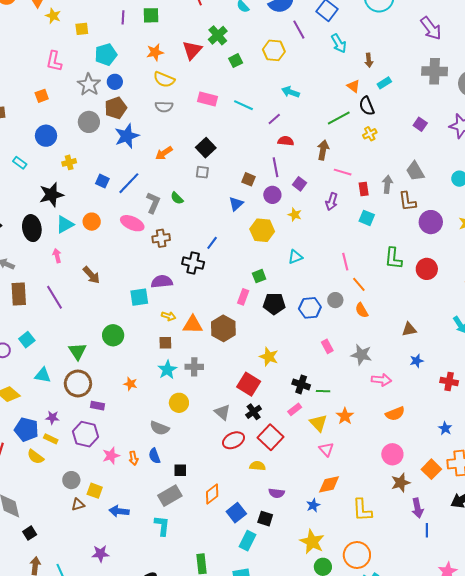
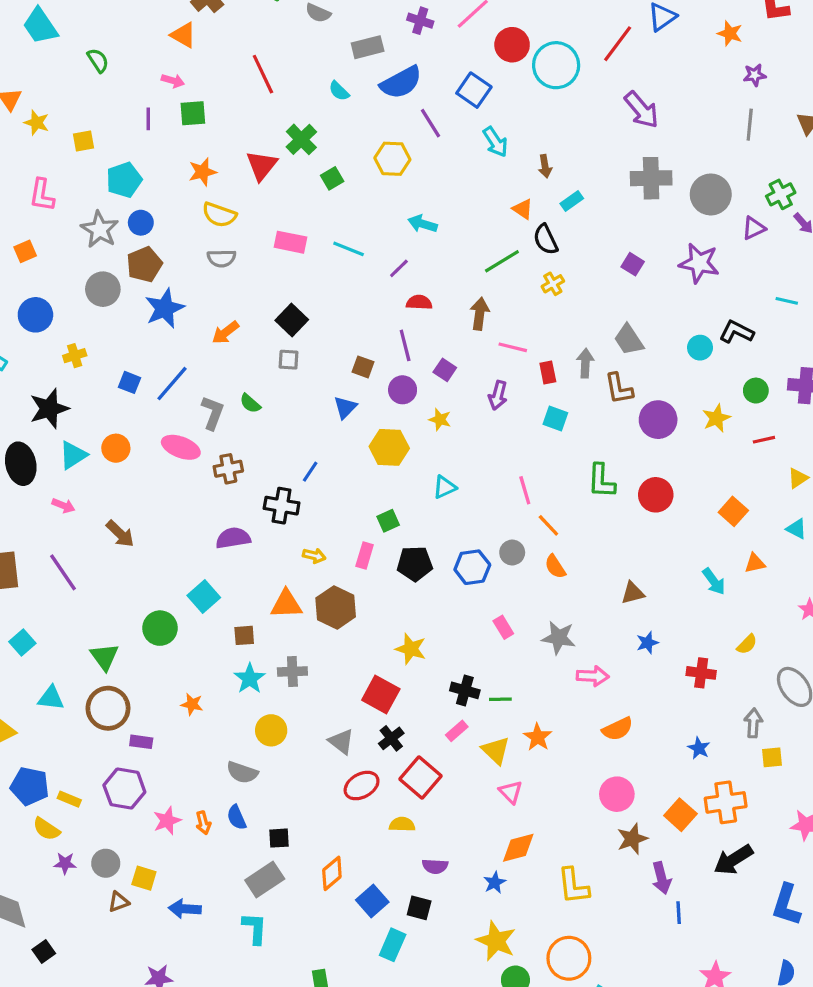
pink arrow: (57, 256) -> (63, 506), turned 128
cyan square: (139, 297) -> (204, 597), moved, turned -30
yellow arrow: (169, 316) -> (314, 556), moved
purple star: (52, 418) -> (65, 863), moved

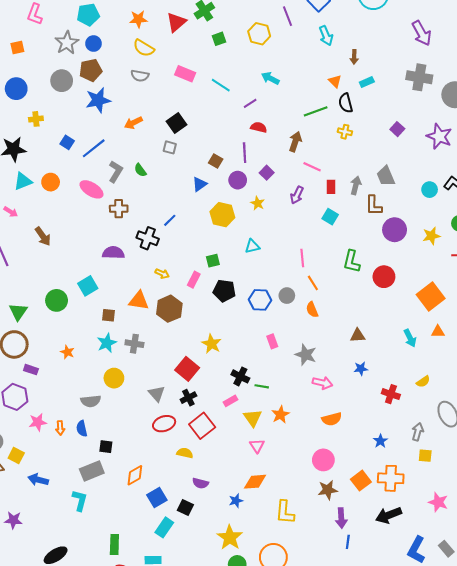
yellow cross: (553, 284) -> (345, 132), turned 32
orange square: (733, 511) -> (431, 296), size x1.5
gray semicircle: (242, 772) -> (91, 401), turned -36

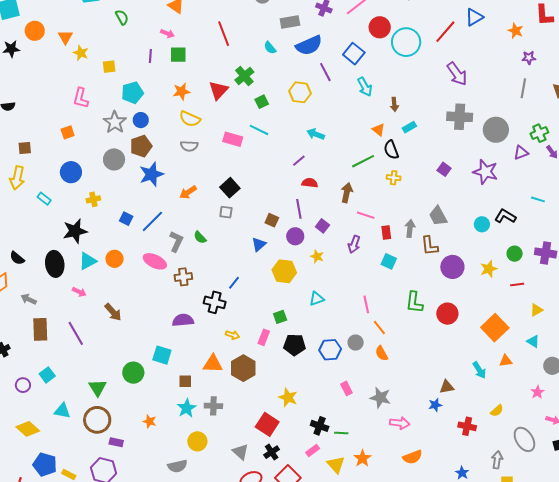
cyan line: (221, 85) -> (259, 130), moved
cyan square: (88, 286) -> (162, 355), turned -36
brown triangle: (358, 336) -> (447, 387), moved

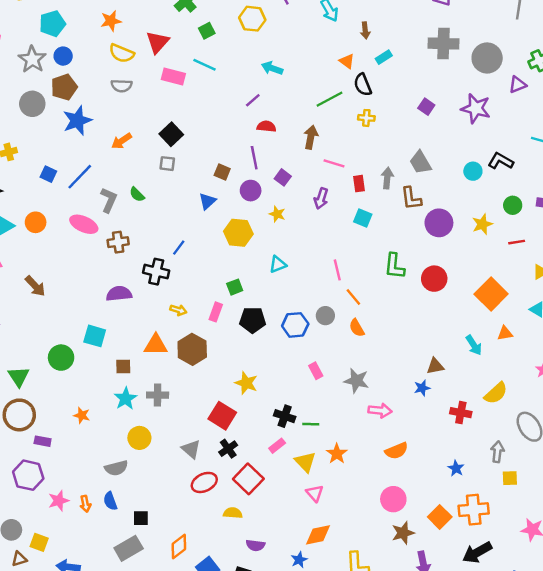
red triangle: (218, 90) -> (158, 42), moved
yellow semicircle: (497, 411) -> (496, 393), size x1.5

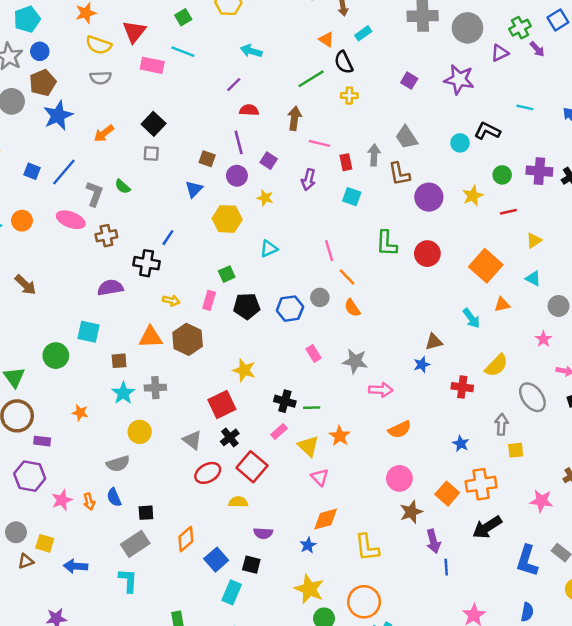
red square: (222, 416) -> (222, 405), turned 36

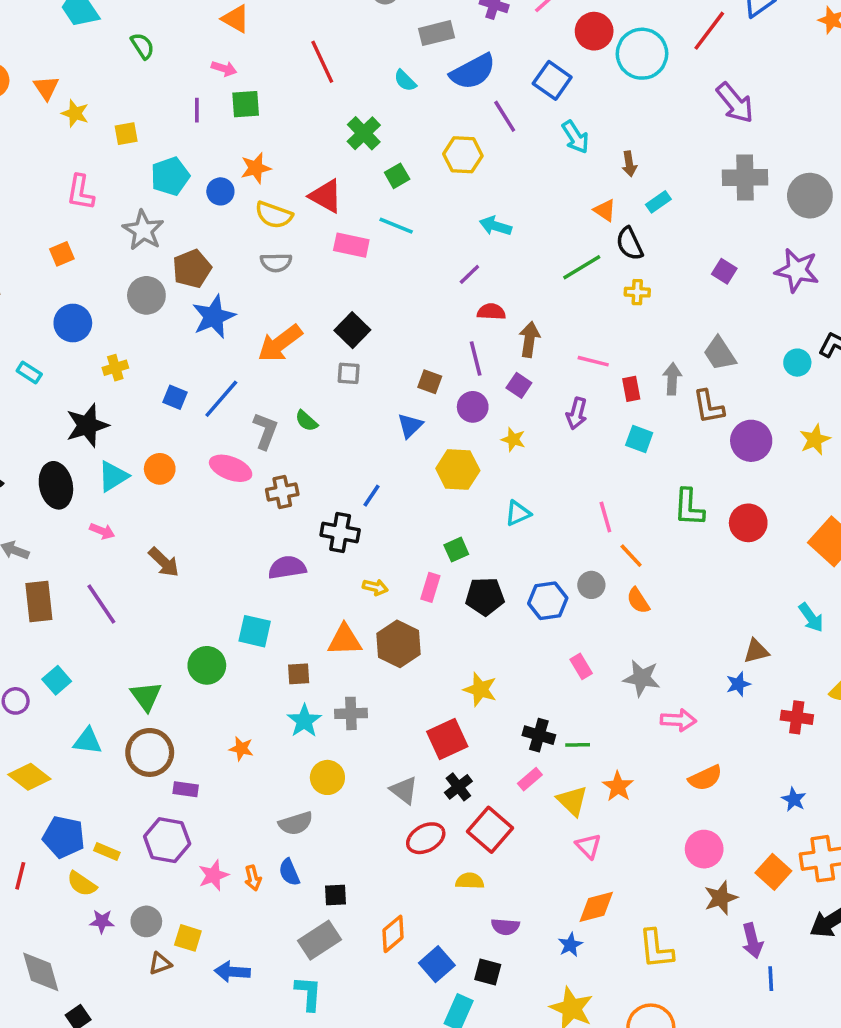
red triangle: (134, 32) -> (326, 196), turned -40
blue circle: (40, 51) -> (220, 191), moved
brown arrow: (294, 118) -> (529, 339), moved
orange arrow: (104, 133) -> (280, 343), size x1.5

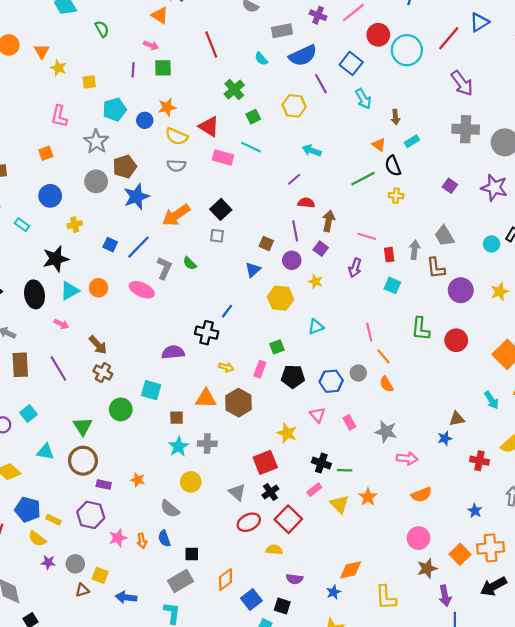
brown cross: (282, 492) -> (103, 372), moved, turned 36
orange star: (241, 749) -> (138, 480), moved
gray semicircle: (296, 823) -> (170, 509), turned 54
pink triangle: (588, 846) -> (317, 415), moved

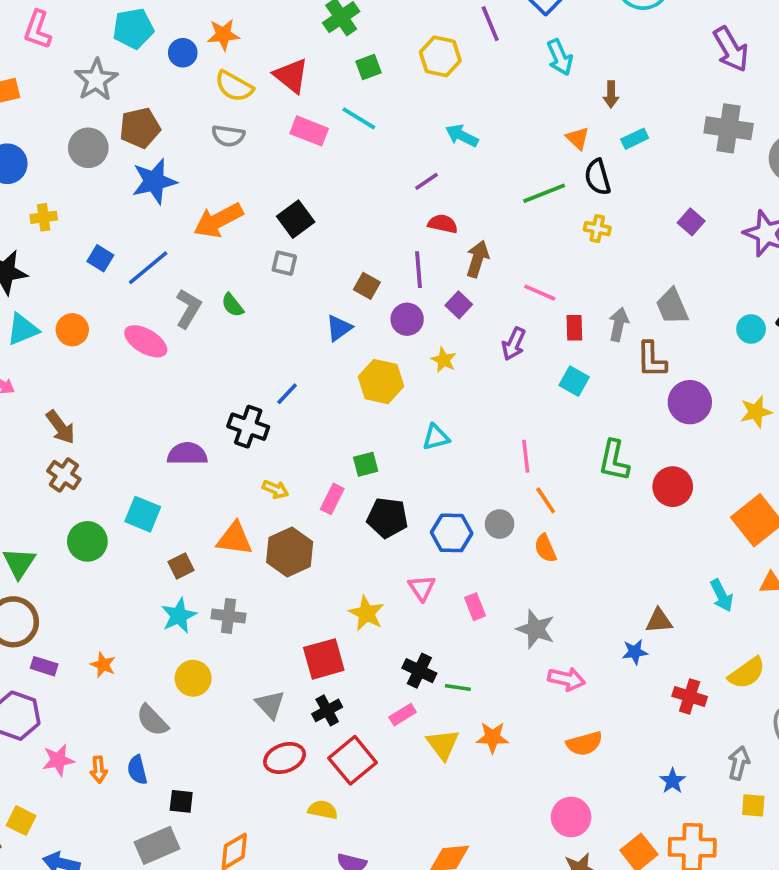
brown square: (177, 418) -> (181, 566), turned -32
orange star: (368, 497) -> (493, 737), turned 30

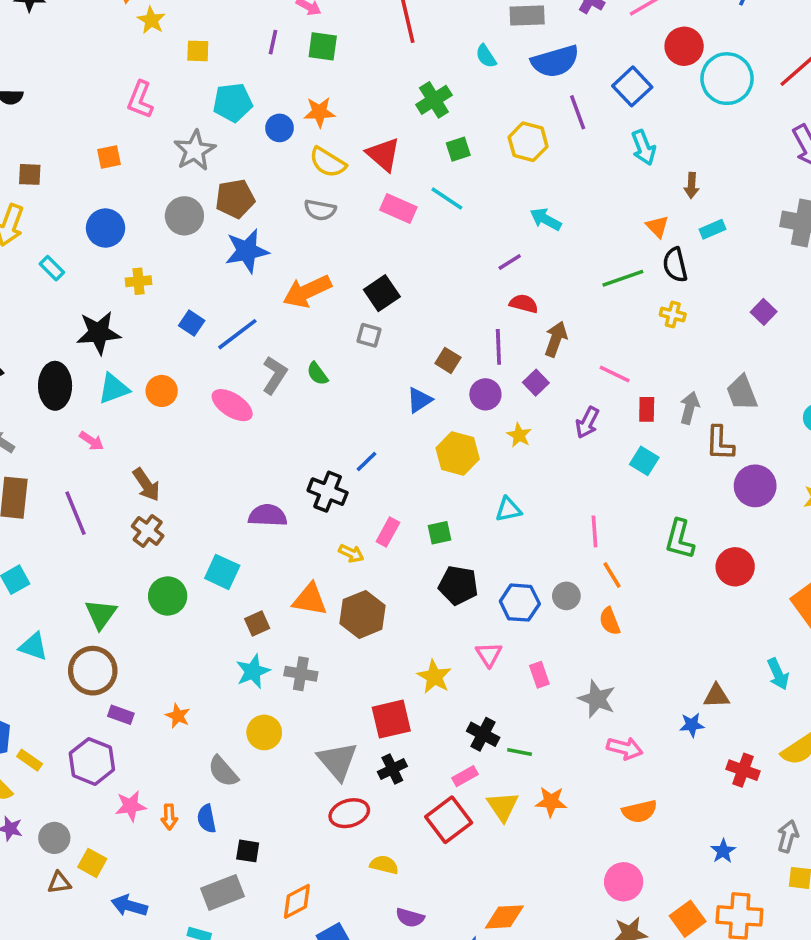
pink rectangle: (332, 499) -> (388, 532), moved
gray triangle: (270, 705) -> (338, 761), size x1.4
red square: (353, 760) -> (449, 820), moved

